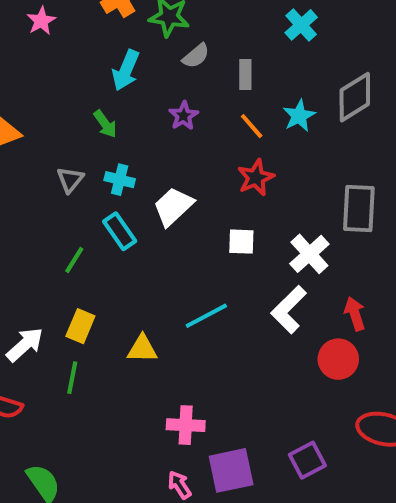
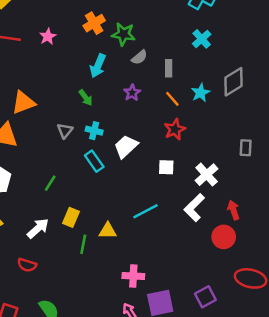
gray rectangle: (359, 209) -> (246, 148), moved, size x0.6
green line: (74, 260) -> (50, 183), moved
green line: (72, 378) -> (83, 244), moved

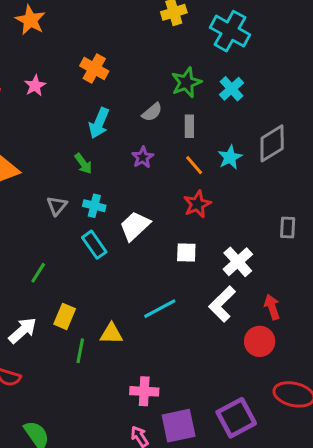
orange cross: (94, 23) -> (94, 68), turned -30
green star: (124, 34) -> (186, 83), moved, turned -30
purple square: (205, 297) -> (236, 418), size x1.4

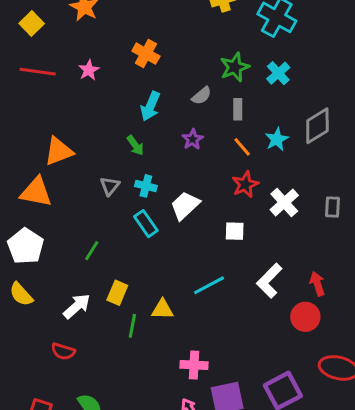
white cross: (238, 262) -> (284, 202), moved

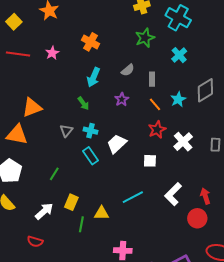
green star: (235, 67) -> (145, 38), moved

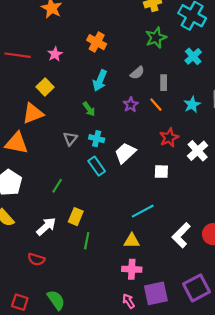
yellow square: (14, 22) -> (45, 87), moved
orange line: (155, 104) -> (156, 105), moved
white L-shape: (173, 194) -> (181, 235), moved
yellow triangle: (102, 213) -> (132, 241), moved

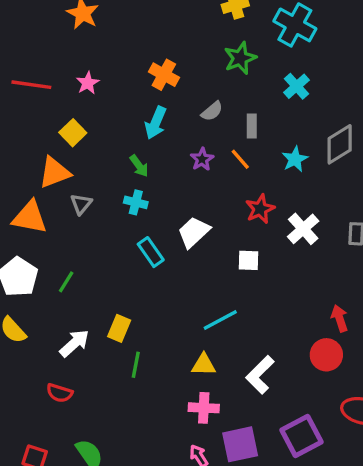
orange cross: (97, 42) -> (164, 75), moved
gray triangle: (70, 139) -> (81, 204), moved
cyan cross: (97, 139) -> (136, 202), moved
green line: (57, 186) -> (66, 282), moved
white L-shape: (181, 235) -> (260, 375), moved

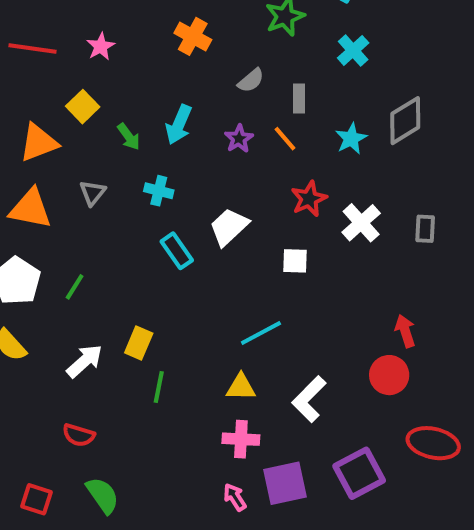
cyan arrow: (156, 123) -> (179, 125), moved
green arrow: (139, 166) -> (129, 137), moved
orange triangle: (55, 172) -> (39, 143), moved
red semicircle: (60, 393) -> (79, 435), moved

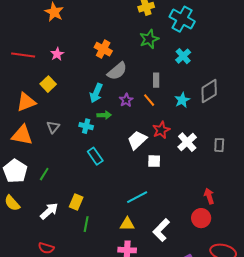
gray semicircle: (251, 81) -> (117, 71), moved, size x1.5
green arrow: (129, 137) -> (104, 115), moved, turned -56
white trapezoid: (229, 227) -> (137, 140), moved

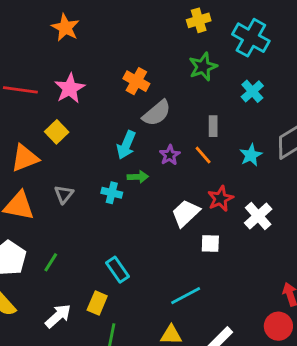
pink star: (57, 54) -> (70, 88), size x1.5
cyan rectangle: (95, 156) -> (118, 270), moved

